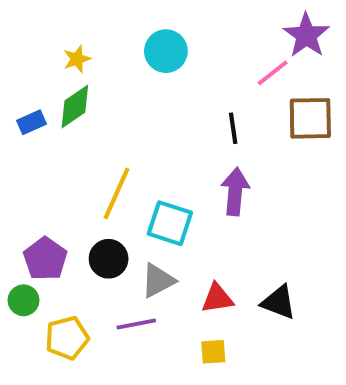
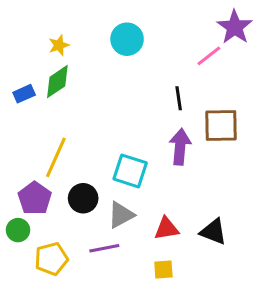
brown square: (310, 118) -> (221, 126), moved
yellow line: (116, 193) -> (56, 157), moved

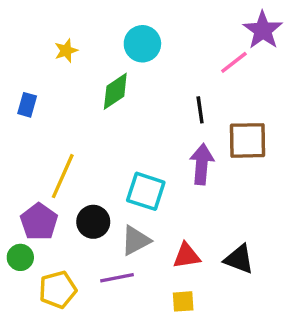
green diamond: (57, 82) -> (115, 91), moved
blue rectangle: (24, 94) -> (27, 105), turned -50

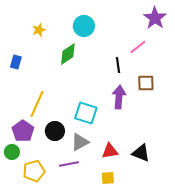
pink line: (234, 62) -> (138, 47), moved
brown square: (248, 140) -> (146, 83), size x0.7

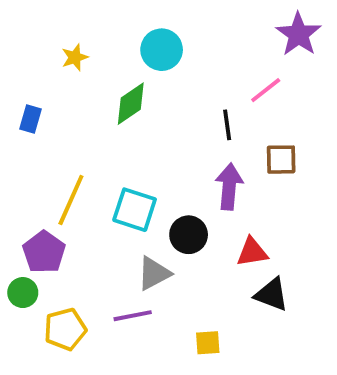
cyan square: (86, 113) -> (135, 210), moved
black circle: (55, 131) -> (189, 235), moved
red triangle: (110, 151) -> (252, 252), moved

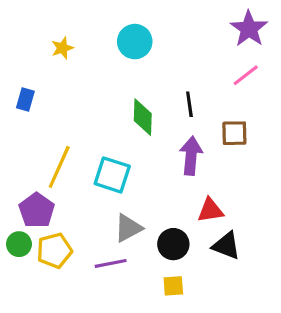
pink line: (266, 90) -> (246, 75), moved
green diamond: (131, 104) -> (143, 117), moved, turned -54
black circle: (189, 235) -> (173, 244), moved
yellow pentagon: (65, 329) -> (54, 251), moved

